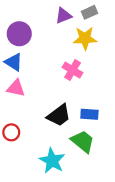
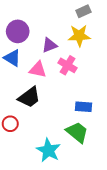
purple triangle: (63, 16) -> (49, 45), moved
pink triangle: (16, 88) -> (38, 70), moved
black trapezoid: (59, 115) -> (29, 97), moved

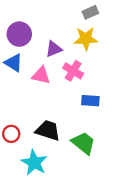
black trapezoid: (29, 97) -> (48, 130), moved, turned -125
blue rectangle: (83, 107) -> (90, 101), moved
cyan star: (48, 150) -> (34, 163), moved

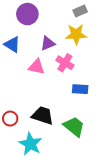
purple circle: (19, 34) -> (27, 14), moved
blue triangle: (14, 63) -> (12, 44), moved

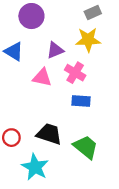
blue rectangle: (80, 89) -> (81, 101), moved

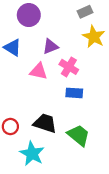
yellow star: (88, 40) -> (94, 37), moved, turned 30

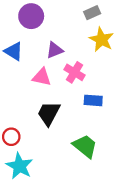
blue rectangle: (74, 93) -> (93, 100), moved
black trapezoid: (45, 123) -> (49, 113), moved, turned -80
cyan star: (32, 154) -> (19, 166), moved

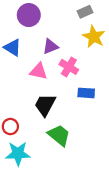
green trapezoid: (85, 146) -> (59, 135), moved
cyan star: (19, 166) -> (18, 154), turned -30

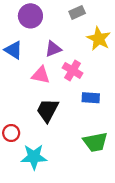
gray rectangle: (85, 12) -> (77, 12), moved
green trapezoid: (59, 135) -> (95, 142), moved, turned 130
cyan star: (18, 154) -> (34, 157), moved

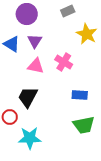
purple triangle: (53, 49) -> (35, 41), moved, turned -35
blue rectangle: (91, 98) -> (80, 95), moved
black trapezoid: (48, 110) -> (28, 97), moved

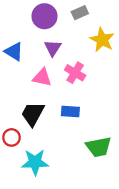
purple circle: (27, 14) -> (44, 16), moved
purple triangle: (35, 41) -> (53, 48), moved
blue rectangle: (80, 95) -> (70, 112), moved

